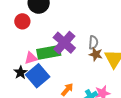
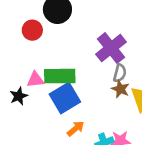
purple cross: (64, 43) -> (111, 48), moved
blue square: (38, 76) -> (65, 98), moved

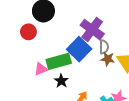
black star: (19, 96) -> (61, 81), moved
blue square: (65, 98) -> (79, 49), moved

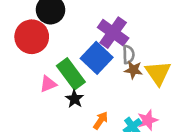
red circle: (28, 32) -> (32, 37), size x1.6
green rectangle: (59, 61) -> (71, 74), turned 70

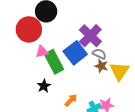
gray semicircle: (128, 55) -> (99, 54), turned -72
pink triangle: (48, 84) -> (42, 52), moved
black star: (75, 99) -> (44, 86), moved

